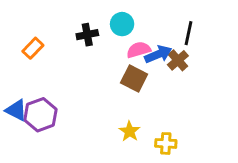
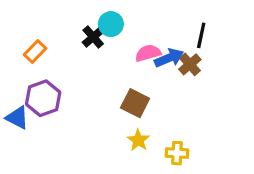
cyan circle: (122, 24) -> (111, 24), moved
black cross: (87, 35) -> (93, 37), turned -30
brown square: (134, 78) -> (135, 103), moved
purple hexagon: (40, 115) -> (43, 98), moved

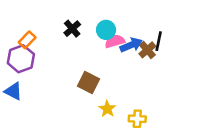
cyan circle: (111, 24) -> (106, 30), moved
black line: (201, 35) -> (159, 41), moved
purple hexagon: (43, 98) -> (21, 59), moved
brown square: (135, 103) -> (88, 83), moved

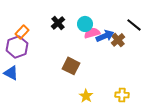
black line: (159, 41) -> (134, 25), moved, turned -63
yellow star: (107, 109) -> (86, 96), moved
yellow cross: (137, 119) -> (122, 95), moved

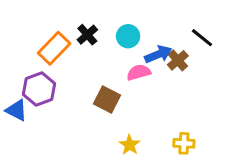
orange rectangle: (22, 32) -> (54, 48), moved, size x1.5
pink semicircle: (92, 33) -> (139, 72), moved
purple hexagon: (17, 47) -> (39, 89), moved

